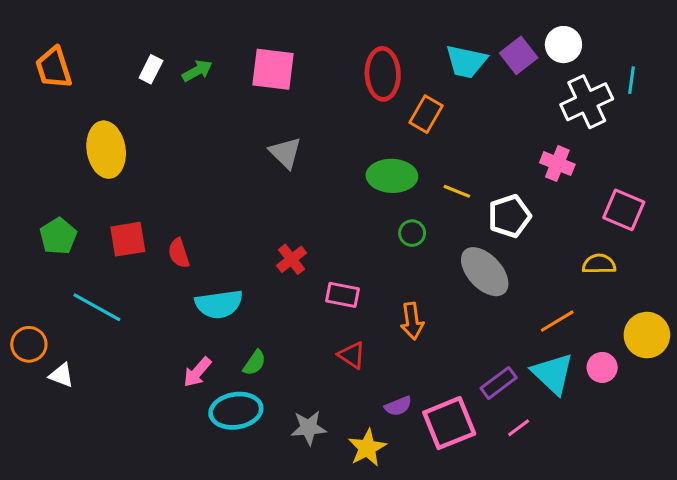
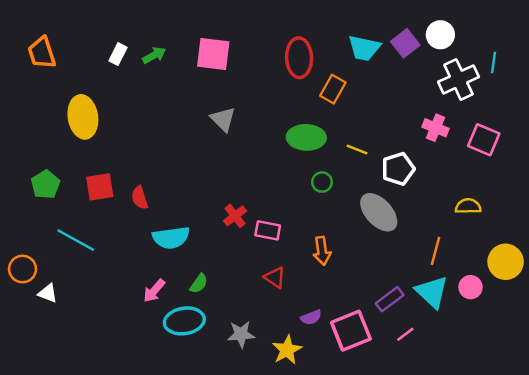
pink square: (624, 210) -> (484, 140), moved
red cross: (292, 259) -> (235, 216), moved
orange line: (557, 321) -> (436, 251), turned -44

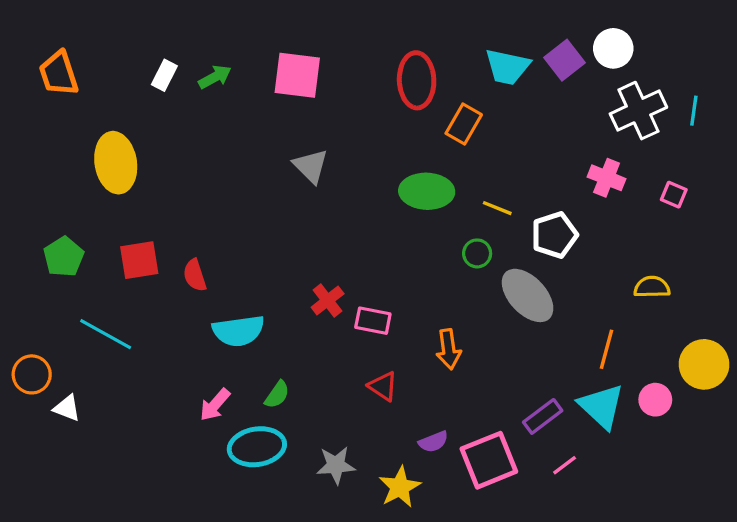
cyan line: (493, 63) -> (694, 111), moved
pink square: (484, 140) -> (674, 195), size x0.6
green circle: (322, 182) -> (477, 253), moved

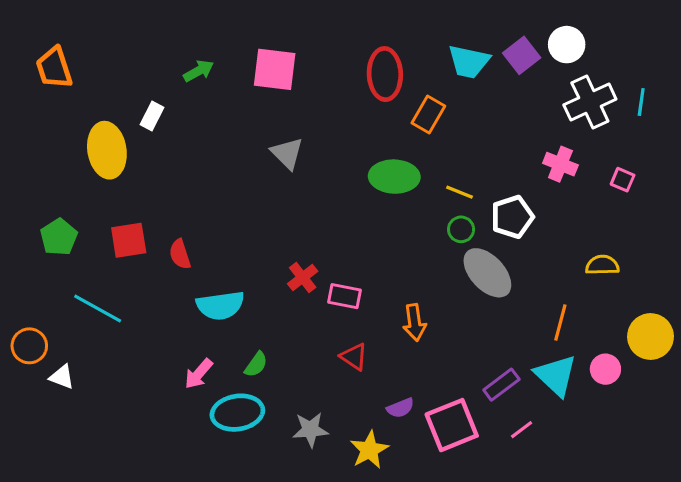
white rectangle: (164, 75) -> (152, 116), moved
green circle: (477, 253) -> (461, 229), moved

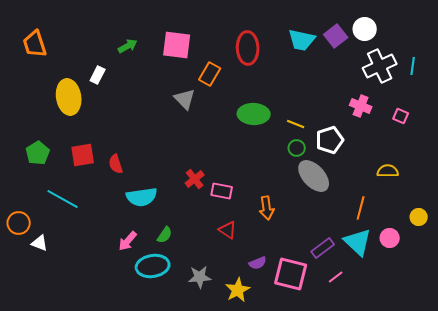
orange rectangle: (428, 114) -> (210, 74), moved
yellow circle: (650, 337) -> (419, 217), size x0.6
pink square: (452, 425) -> (291, 274), turned 36

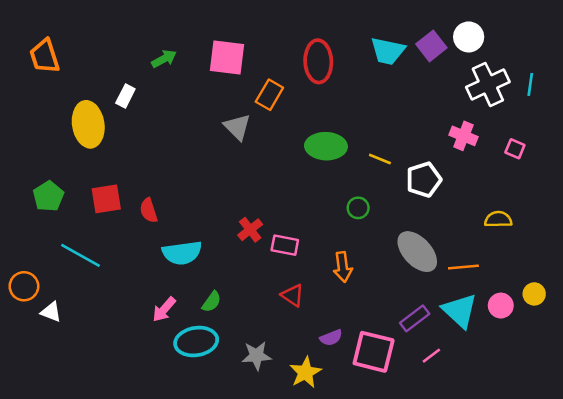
green circle: (297, 148) -> (358, 208), moved
gray ellipse: (314, 176) -> (417, 252), moved
orange line: (361, 208) -> (463, 267), turned 70
yellow circle: (419, 217) -> (534, 294), moved

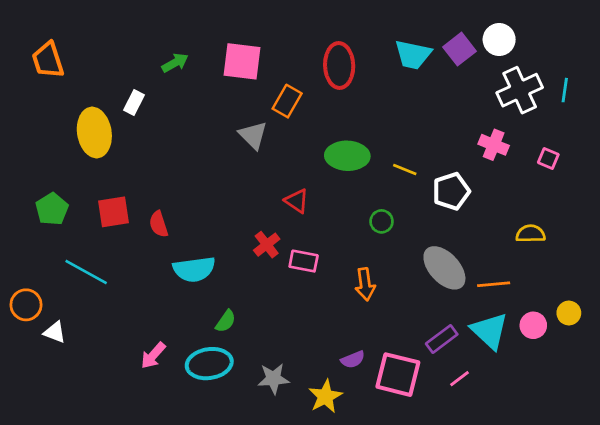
red triangle: (293, 295) -> (297, 201), moved
pink arrow: (164, 309) -> (153, 355), moved

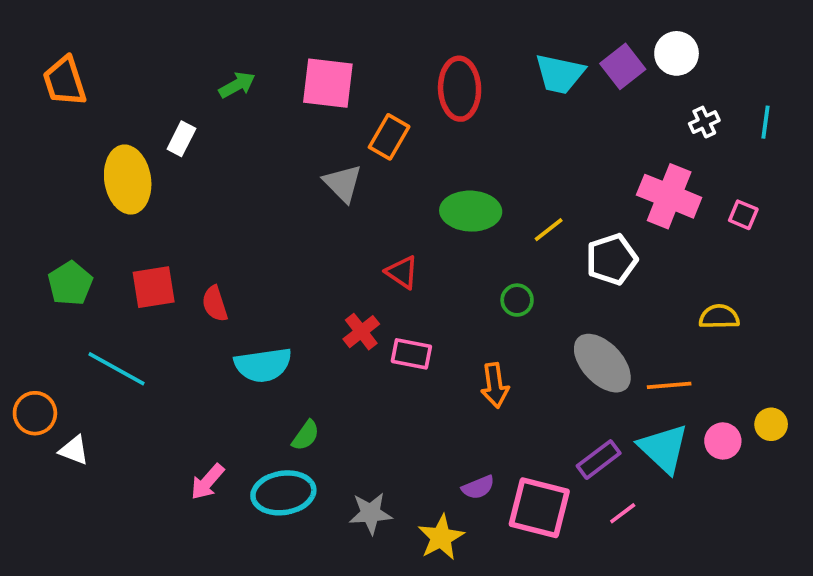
white cross: (520, 90) -> (704, 122), size x0.5
pink cross: (494, 145) -> (669, 196), size x1.5
yellow line: (405, 169) -> (549, 230), turned -60

